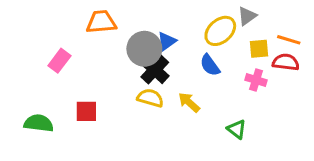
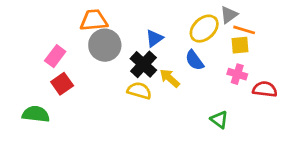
orange line: (289, 40) -> (244, 30), moved
gray circle: (144, 49) -> (105, 45), moved
red semicircle: (286, 62) -> (265, 89), moved
yellow arrow: (189, 102) -> (170, 78), moved
red square: (86, 111) -> (62, 84), moved, turned -35

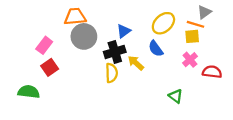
gray triangle: (229, 15) -> (204, 12), moved
black cross: (143, 64) -> (115, 52), turned 30
pink cross: (237, 74) -> (190, 60), turned 32
yellow semicircle: (139, 91) -> (112, 73), turned 72

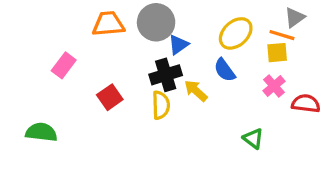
gray circle: (84, 36) -> (156, 22), moved
red square: (50, 67) -> (110, 97), moved

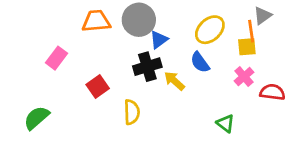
orange line: (282, 35) -> (251, 31), turned 65
yellow semicircle: (161, 105) -> (132, 112), moved
green semicircle: (41, 132) -> (37, 118), turned -48

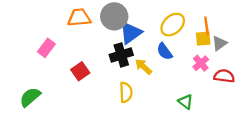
gray triangle: (262, 15) -> (219, 43), moved
blue triangle: (159, 40) -> (131, 33), size x1.5
yellow semicircle: (132, 112) -> (126, 92), moved

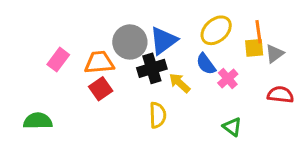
gray circle: (114, 16) -> (130, 42), moved
orange trapezoid: (79, 18) -> (99, 62), moved
pink cross: (201, 63) -> (228, 79), moved
green semicircle: (30, 97) -> (38, 121), turned 40

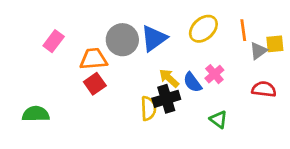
yellow square: (254, 48) -> (275, 44), moved
pink rectangle: (58, 60) -> (54, 41), moved
blue semicircle: (206, 64) -> (192, 82), moved
black cross: (152, 68) -> (166, 99), moved

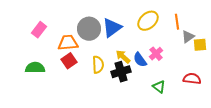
yellow square: (275, 44) -> (200, 45), moved
red semicircle: (264, 89) -> (192, 79), moved
yellow semicircle: (148, 108) -> (98, 65), moved
green semicircle: (36, 114) -> (35, 68), moved

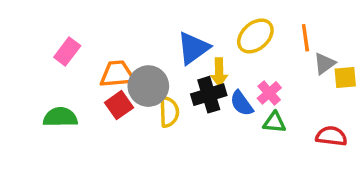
gray circle: (89, 29) -> (148, 86), moved
yellow arrow: (123, 57) -> (219, 72), moved, turned -133
black cross: (121, 72) -> (209, 95), moved
green triangle: (159, 87) -> (274, 122), moved, turned -32

